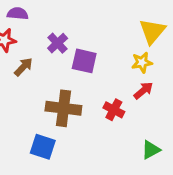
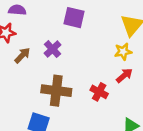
purple cross: (58, 43) -> (53, 49), moved
purple square: (84, 61) -> (74, 18), moved

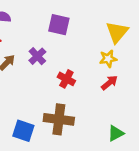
brown cross: (56, 91) -> (59, 119), moved
red cross: (99, 92) -> (66, 79), moved

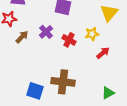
yellow star: (108, 59) -> (92, 34), moved
red cross: (66, 79) -> (69, 40), moved

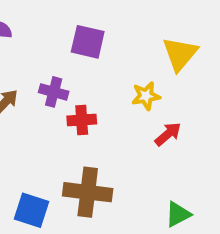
purple cross: (46, 32) -> (54, 92), turned -32
red cross: (69, 40) -> (82, 120), moved, turned -32

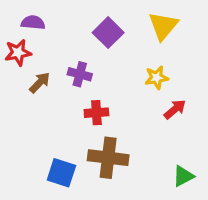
purple square: (88, 42) -> (108, 33), turned 32
yellow triangle: (180, 54) -> (163, 26), moved
red cross: (82, 120) -> (96, 113), moved

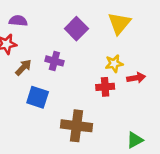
red arrow: (175, 109) -> (136, 78), moved, turned 30
red cross: (96, 113) -> (105, 87), moved
blue square: (61, 173) -> (38, 97), moved

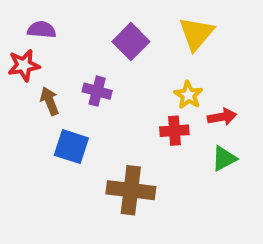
yellow star: (114, 64) -> (188, 95), turned -30
brown arrow: (23, 67) -> (50, 101), turned -66
green triangle: (135, 140) -> (224, 158), moved

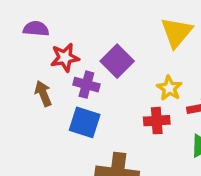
purple square: (131, 42) -> (117, 61), moved
red star: (24, 65) -> (65, 58), moved
blue square: (71, 147) -> (85, 122), moved

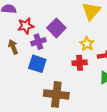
purple cross: (86, 85) -> (38, 42), turned -32

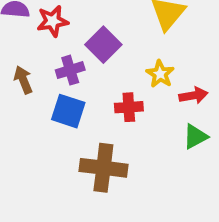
red star: (26, 26) -> (53, 21), moved
red cross: (80, 63) -> (129, 107), moved

